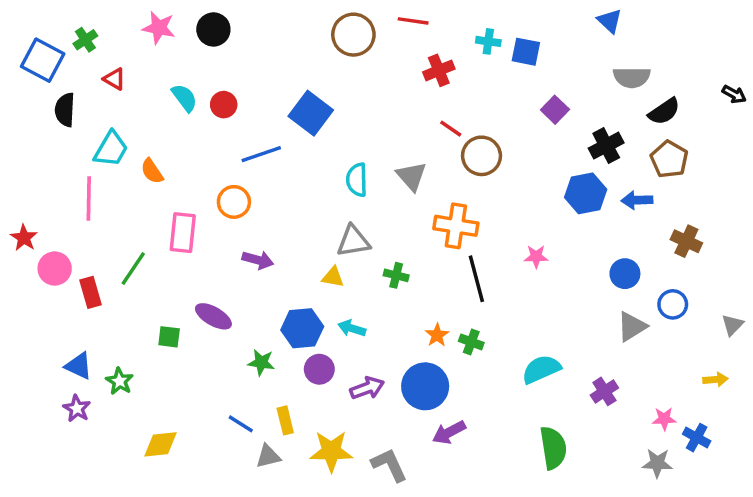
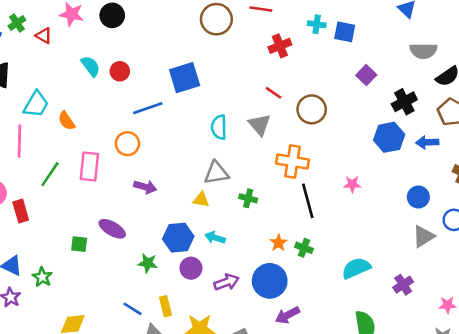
red triangle: (114, 79) -> (44, 36), moved
blue square: (311, 113) -> (185, 78), turned 36
red line: (451, 129) -> (274, 93), moved
green line: (133, 269) -> (50, 174), moved

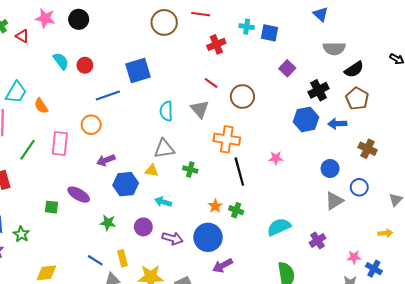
purple arrow: (145, 187) -> (106, 160), turned 144
blue hexagon: (178, 238) -> (126, 184), moved
purple arrow: (227, 282) -> (173, 238), turned 36

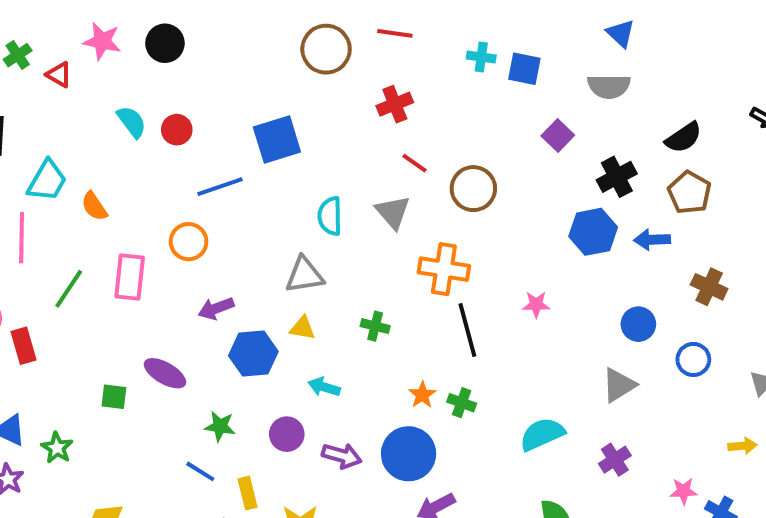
red cross: (216, 44) -> (395, 104), moved
gray semicircle: (334, 49) -> (609, 86), moved
gray triangle: (164, 149) -> (304, 275), moved
gray triangle: (334, 201) -> (619, 385), moved
blue line: (95, 260) -> (200, 471), moved

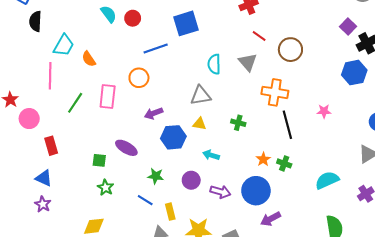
purple square: (558, 136) -> (348, 27), moved
red rectangle: (24, 346) -> (51, 146), moved
green star: (57, 448) -> (105, 188), moved

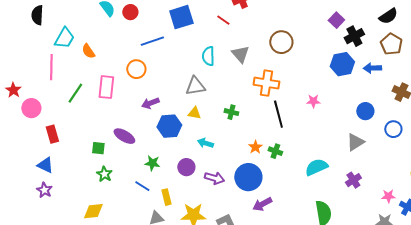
red line: (259, 36) -> (223, 20), moved

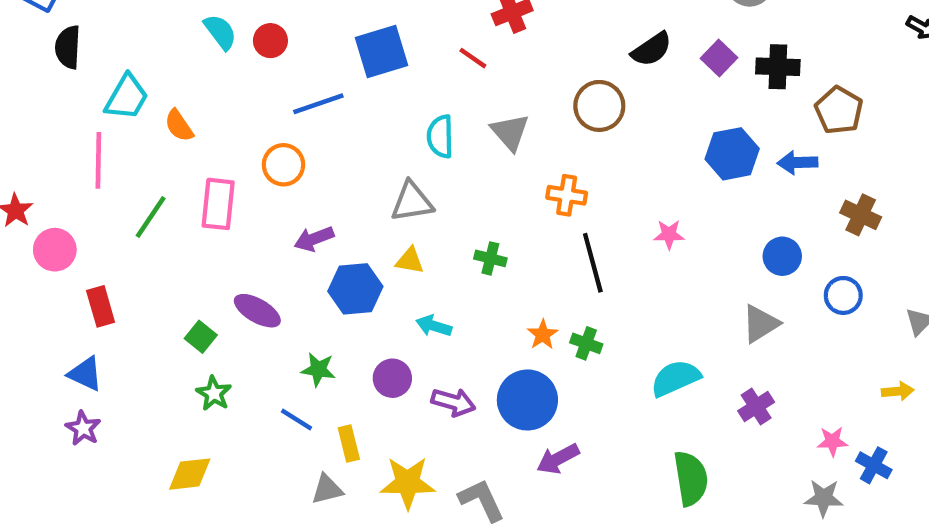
black semicircle: (388, 16) -> (652, 49), moved
black cross: (354, 36) -> (778, 67), moved, turned 30
orange cross: (266, 83) -> (567, 195), size x0.7
green square: (98, 148) -> (201, 337), turned 32

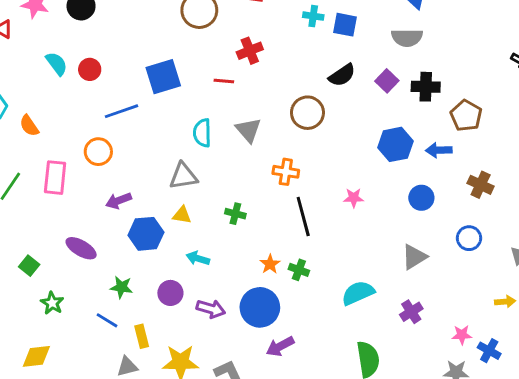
red line: (473, 58) -> (224, 81), turned -30
blue circle: (782, 256) -> (421, 198), moved
green square: (201, 337) -> (29, 266), moved

